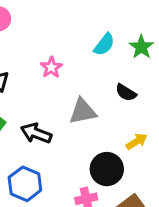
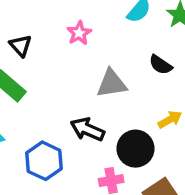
black arrow: (36, 133) -> (87, 129), moved

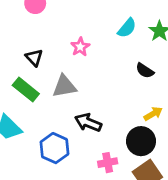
gray triangle: (112, 84) -> (64, 86), moved
black circle: (135, 149) -> (141, 141), moved

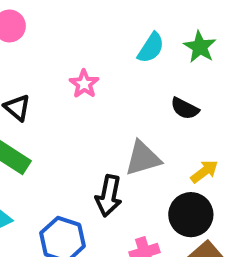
gray triangle: (64, 86) -> (143, 158), moved
black arrow: (88, 123) -> (109, 196), turned -95

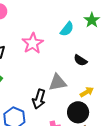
green star: (200, 47) -> (92, 20), moved
pink star: (84, 84) -> (33, 43), size x1.5

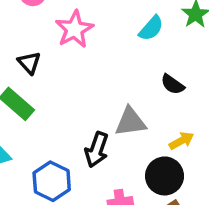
pink star: (33, 43) -> (74, 29), moved

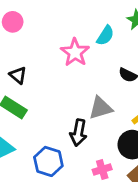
pink star: (74, 29) -> (75, 52), moved

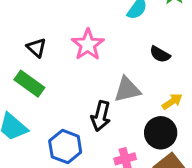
pink star: (75, 52) -> (88, 45), moved

